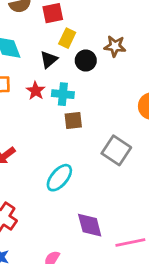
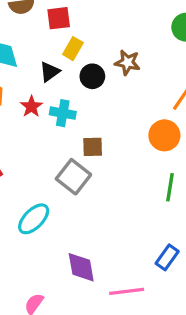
brown square: (73, 120) -> (93, 147), moved
gray square: (116, 150) -> (73, 177), moved
cyan ellipse: (59, 178) -> (34, 219), moved

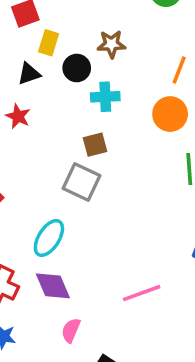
black triangle: (50, 72) -> (29, 74), turned 30
cyan cross: (63, 113) -> (105, 97), moved
purple diamond: (81, 267) -> (53, 286), moved
pink line: (127, 291) -> (142, 293), moved

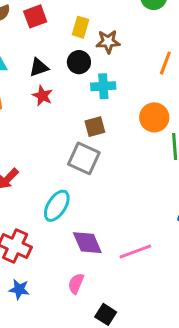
yellow rectangle: (49, 43) -> (80, 27), moved
orange circle: (170, 114) -> (154, 117), moved
red star: (18, 116) -> (42, 96), moved
purple diamond: (53, 286) -> (87, 243), moved

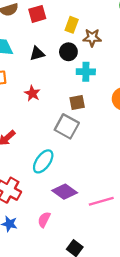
red star: (42, 96) -> (32, 93), moved
purple diamond: (87, 243) -> (65, 192), turned -35
pink semicircle: (76, 283) -> (44, 220), moved

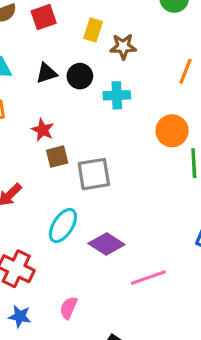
black circle: (68, 52) -> (80, 76), moved
brown square: (77, 103) -> (57, 157), moved
gray square: (67, 126) -> (94, 174), turned -35
purple diamond: (65, 192) -> (106, 244), moved

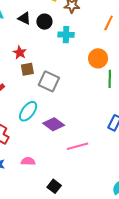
black triangle: (46, 73) -> (24, 18), turned 40
gray square: (94, 174) -> (49, 81), turned 30
pink semicircle: (69, 308) -> (28, 161), turned 64

